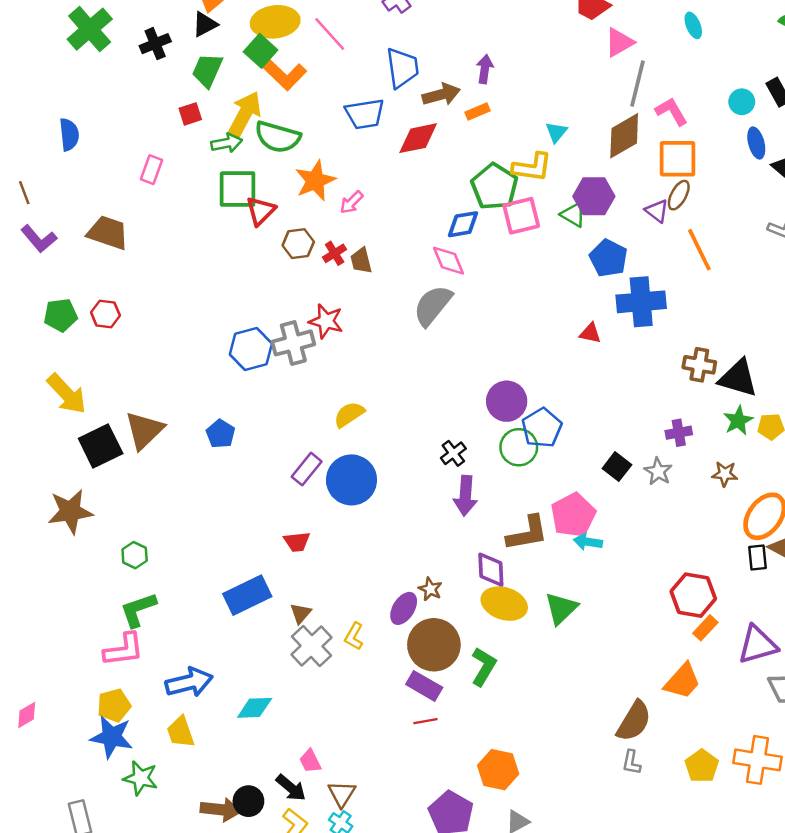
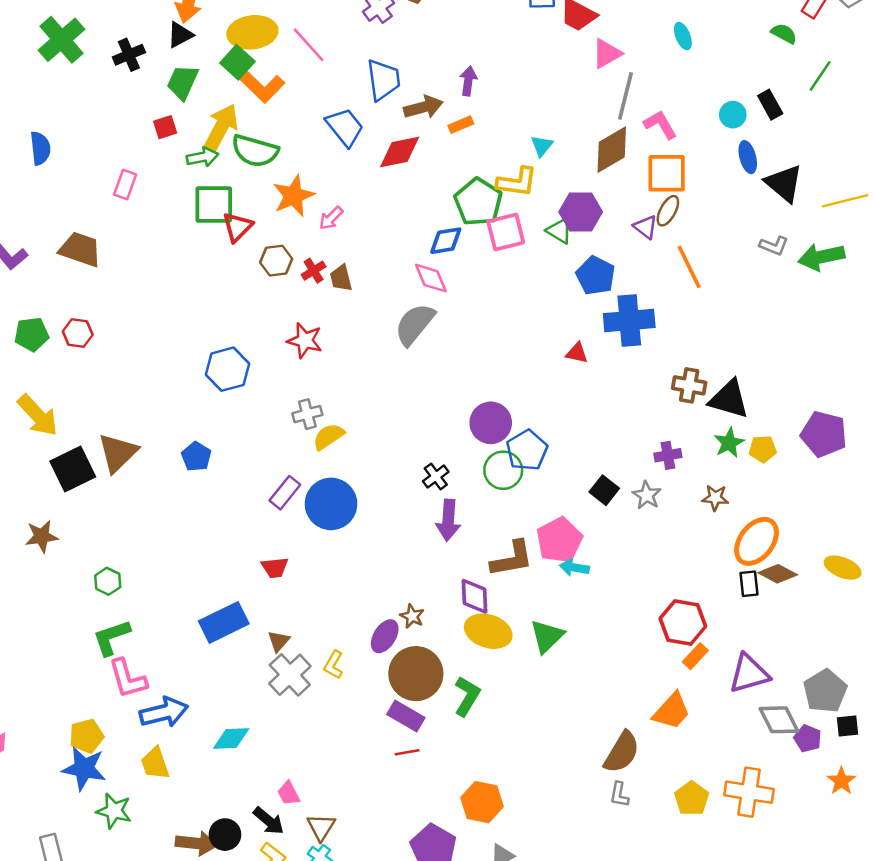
blue trapezoid: (365, 114) -> (345, 127), turned -120
gray cross: (293, 343) -> (307, 414), moved, size x0.7
brown star: (70, 511) -> (42, 536), size x0.7
pink L-shape: (124, 650) -> (128, 679), moved, turned 81

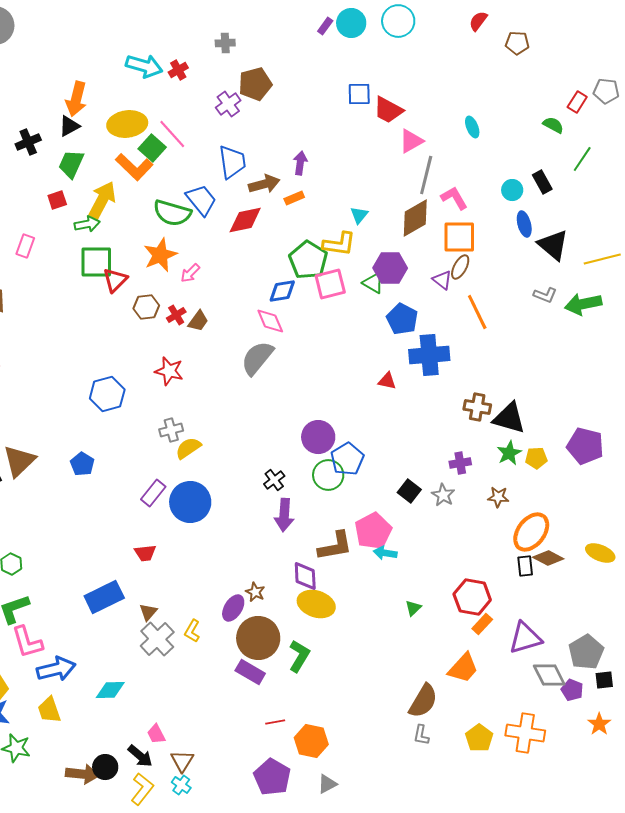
green square: (237, 62) -> (152, 148), moved
green semicircle: (255, 151) -> (172, 213), moved
brown trapezoid: (341, 278) -> (198, 321), turned -130
green triangle: (547, 636) -> (413, 608), moved, size x0.6
red line: (407, 752) -> (275, 722), moved

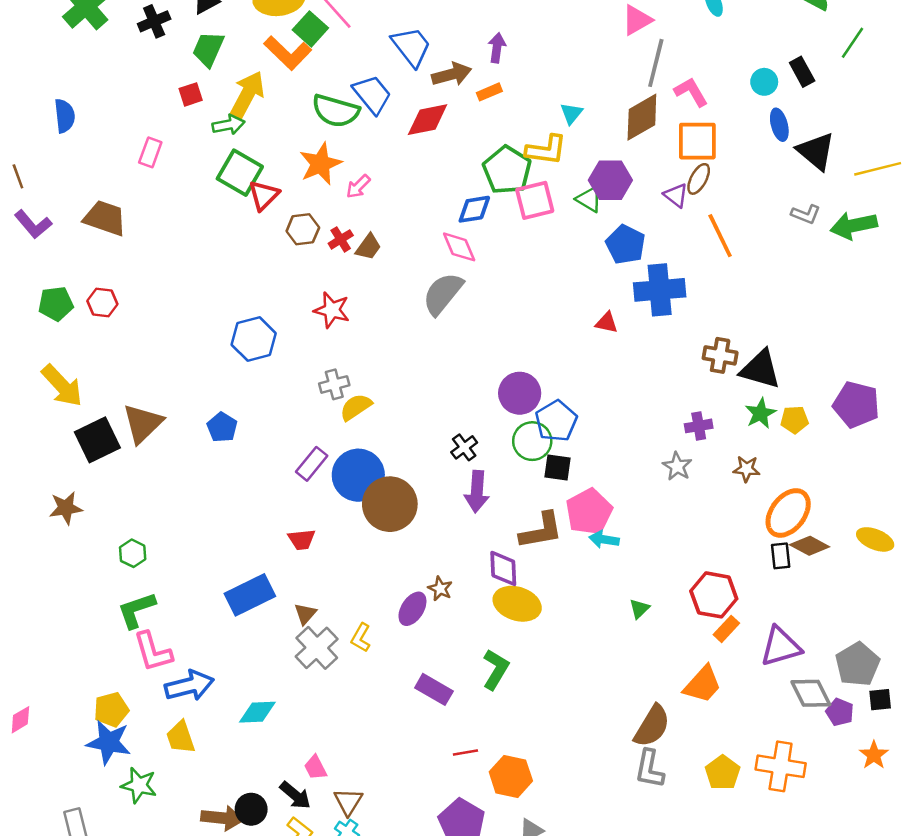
blue trapezoid: (232, 162) -> (411, 47), turned -30
green square: (96, 262) -> (240, 173), turned 30
black square: (409, 491) -> (557, 468), moved, turned -30
brown circle: (258, 638) -> (390, 504), moved
gray L-shape: (421, 735) -> (649, 769), size x1.5

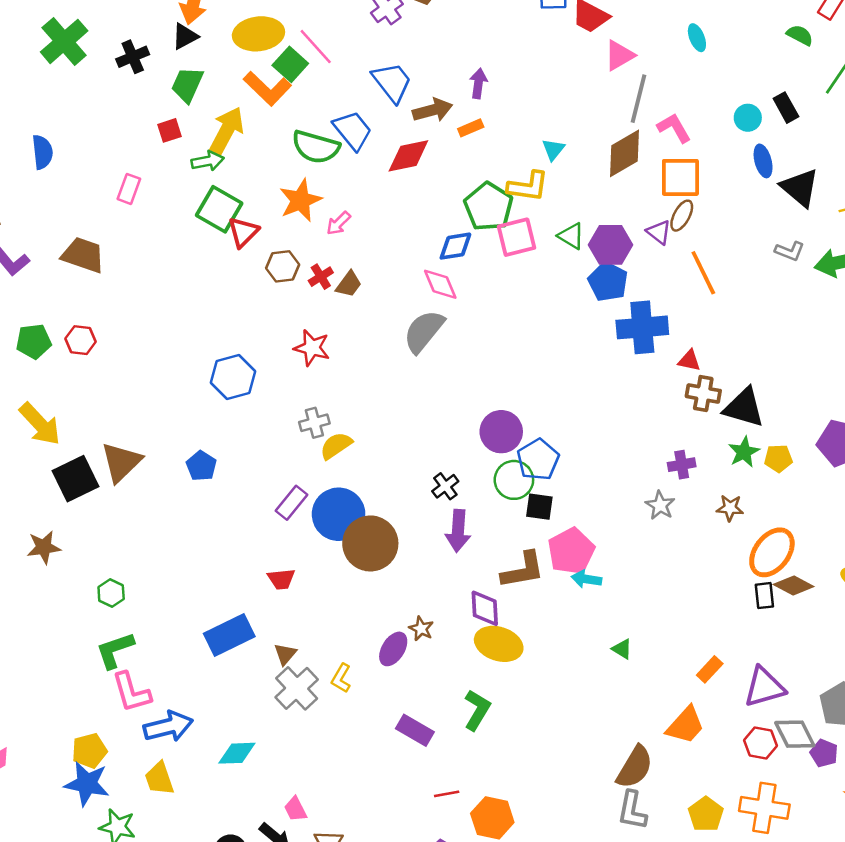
purple hexagon: (610, 180) -> (611, 245), moved
red triangle: (607, 323) -> (689, 360), moved
red hexagon: (714, 595) -> (760, 743), moved, size x0.7
green triangle: (639, 609) -> (622, 649), turned -45

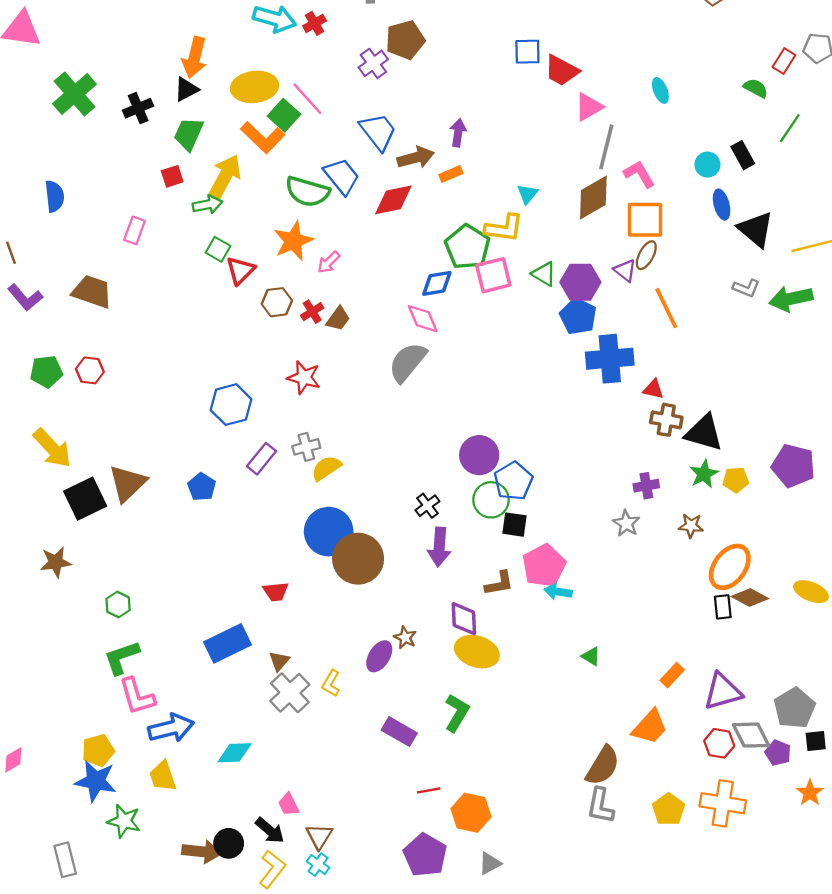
green square: (219, 209) -> (218, 249), size x0.6
purple rectangle: (292, 503) -> (262, 459), moved
brown L-shape: (523, 570) -> (499, 583), size x0.7

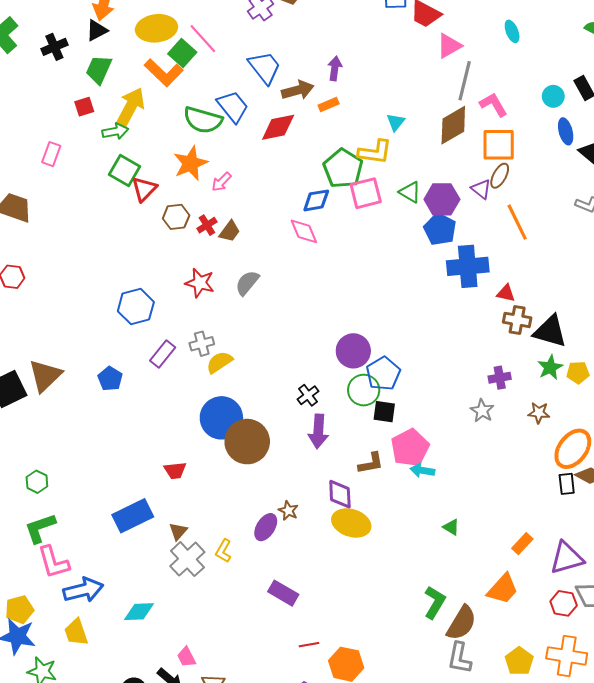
green square: (218, 249) -> (125, 171), size x1.4
gray semicircle: (407, 362) -> (247, 283), moved, size x0.7
green L-shape: (457, 713) -> (435, 602), moved

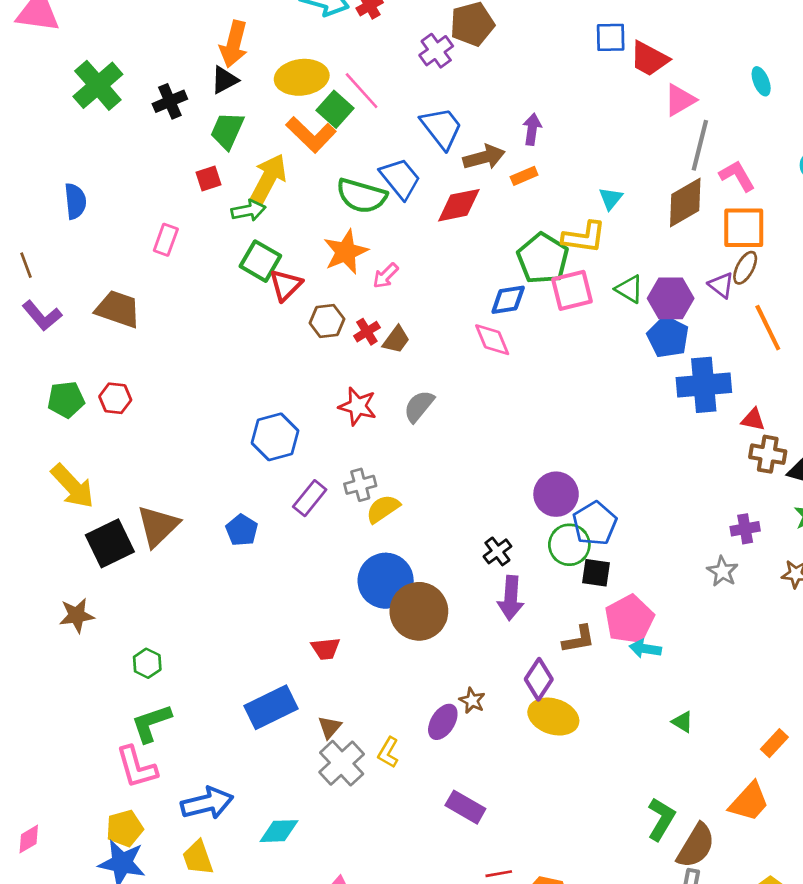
purple diamond: (340, 494) -> (539, 679), turned 36
pink L-shape: (53, 562) -> (137, 767), moved

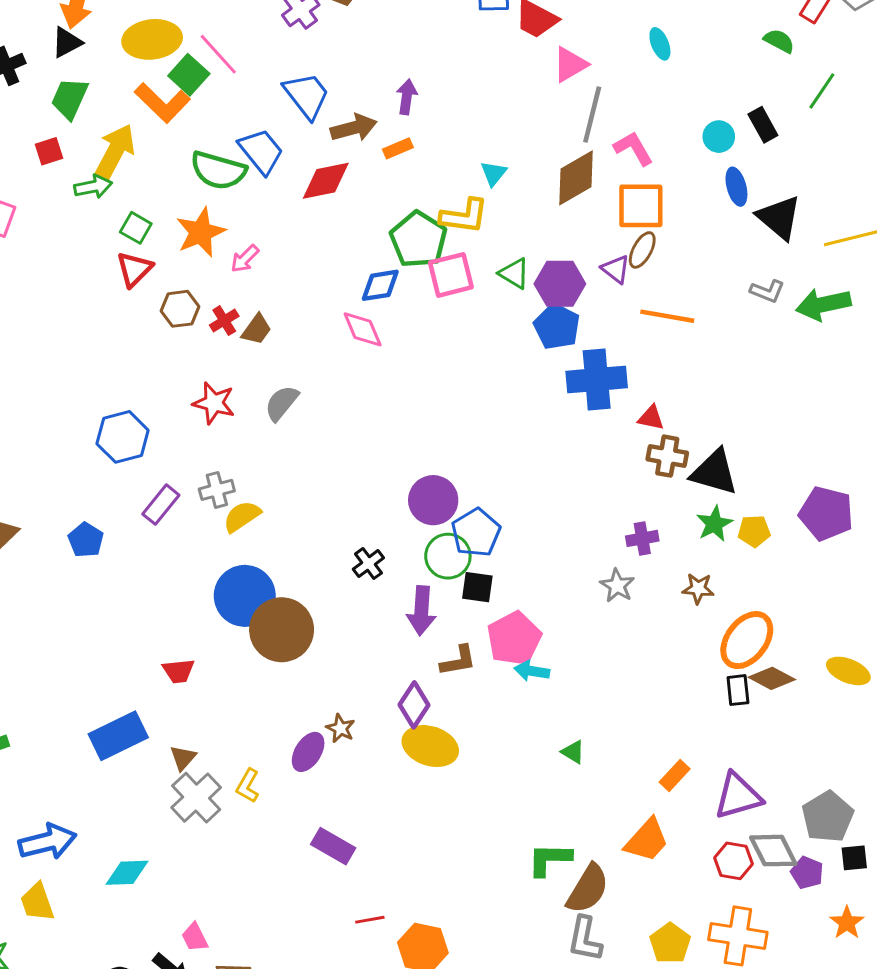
green square: (260, 261) -> (136, 228), moved, size x0.7
orange line: (768, 328) -> (667, 316), turned -54
purple arrow: (511, 598) -> (421, 611), moved
green L-shape: (661, 819) -> (549, 859), turned -120

